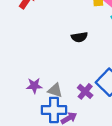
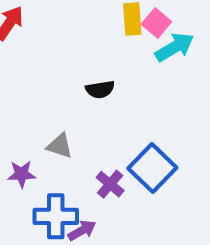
gray triangle: (55, 90) -> (60, 146), moved

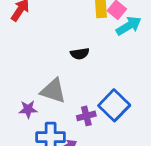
gray triangle: (60, 146) -> (53, 91), size x1.5
purple cross: (110, 184) -> (86, 116), turned 36

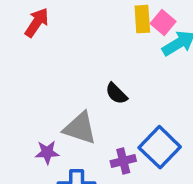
black semicircle: (80, 54) -> (116, 93), moved, turned 54

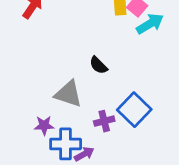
purple star: (47, 152) -> (44, 125), moved

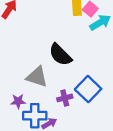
black semicircle: (98, 65) -> (60, 55), size x1.6

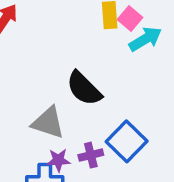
purple star: (18, 101) -> (58, 160), moved

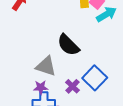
purple cross: (91, 155) -> (72, 86), turned -32
purple star: (58, 160) -> (41, 87), moved

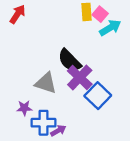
purple cross: (72, 86) -> (80, 77), moved, size x1.6
purple star: (41, 87) -> (24, 108), moved

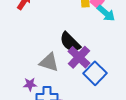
cyan arrow: (110, 28) -> (106, 13), turned 72

